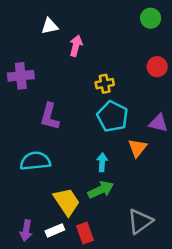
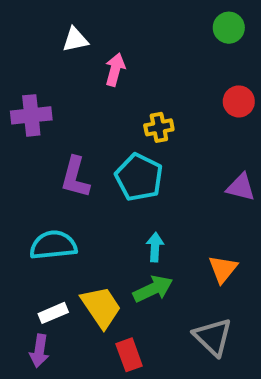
cyan pentagon: (113, 116) -> (139, 177), moved
orange triangle: (137, 148) -> (223, 269), moved
gray triangle: (140, 221) -> (213, 337), turned -40
white rectangle: (55, 230) -> (53, 313), moved

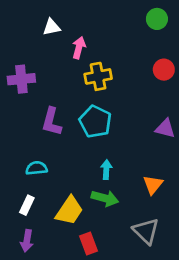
yellow cross: (159, 127) -> (98, 76), moved, size x1.4
cyan semicircle: (53, 245) -> (36, 168), size x0.7
green arrow: (153, 289) -> (105, 198), turned 40
yellow trapezoid: (101, 307) -> (69, 211), turned 68
white rectangle: (53, 313) -> (27, 205), moved, turned -42

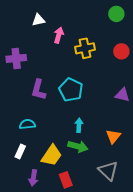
yellow cross: (98, 76) -> (85, 48), moved
purple arrow: (27, 241) -> (33, 178), moved

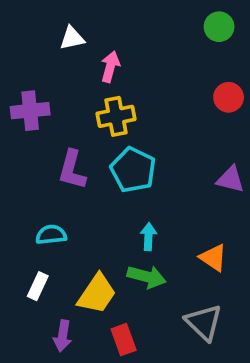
yellow cross: (85, 48) -> (116, 116), moved
orange triangle: (113, 136) -> (213, 258), turned -35

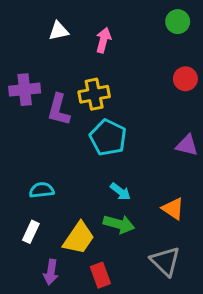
pink arrow: (110, 67) -> (103, 40), moved
purple L-shape: (72, 170) -> (59, 110), moved
cyan arrow: (148, 237) -> (120, 192), turned 125

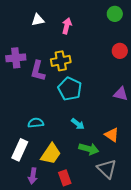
cyan semicircle: (42, 190) -> (36, 123), moved
green arrow: (119, 224) -> (89, 149), moved
white rectangle: (31, 232) -> (20, 150), size x1.5

